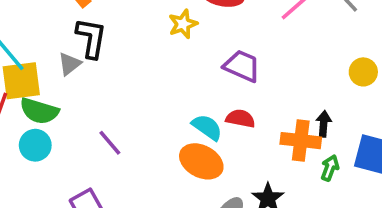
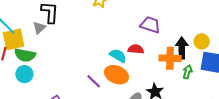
purple trapezoid: (242, 66) -> (150, 25), moved
yellow circle: (363, 72) -> (202, 41), moved
black arrow: (324, 124) -> (182, 48), size x1.5
purple line: (110, 143) -> (94, 81), moved

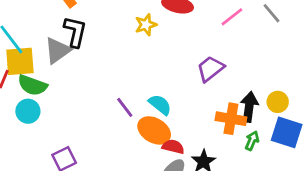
purple trapezoid: (150, 25) -> (210, 69), turned -65
gray triangle: (39, 28) -> (58, 51), size x1.5
red semicircle: (136, 49) -> (173, 147), moved
purple line: (94, 81) -> (125, 107), moved

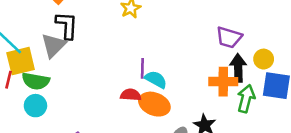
purple trapezoid: (210, 69) -> (229, 37), moved, turned -116
purple line: (125, 107) -> (142, 68), moved, turned 48
green arrow: (252, 141) -> (246, 99), size x1.5
red semicircle: (173, 147) -> (131, 95), moved

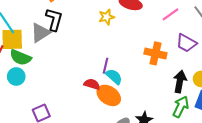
purple trapezoid: (229, 37) -> (186, 43), moved
orange cross: (223, 82) -> (155, 53), moved

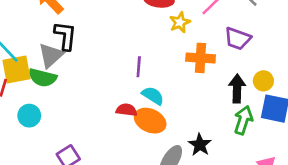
yellow star: (107, 17) -> (180, 22), moved
green semicircle: (21, 57) -> (43, 78), moved
purple line: (105, 66) -> (139, 67), moved

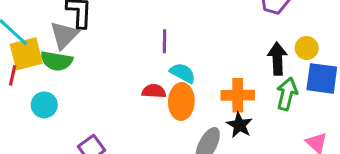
orange cross: (201, 58) -> (238, 95), moved
orange ellipse: (150, 121) -> (181, 101), turned 72

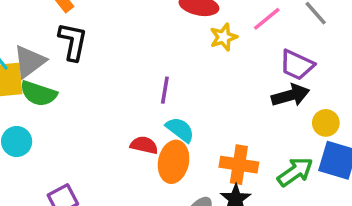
gray triangle: (64, 35) -> (29, 62), moved
black arrow: (277, 59) -> (290, 95), moved, turned 68
green arrow: (287, 94) -> (295, 172), turned 32

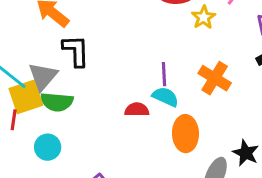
cyan semicircle: (180, 130) -> (165, 97), moved
red semicircle: (144, 145) -> (137, 110), moved
orange cross: (239, 165) -> (215, 78), moved, turned 36

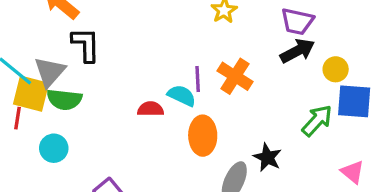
purple line: (164, 74) -> (198, 79), moved
yellow square: (26, 97) -> (31, 94), turned 32

